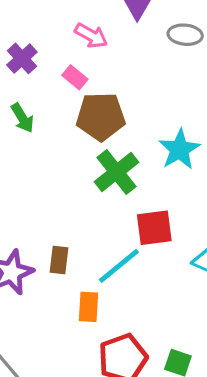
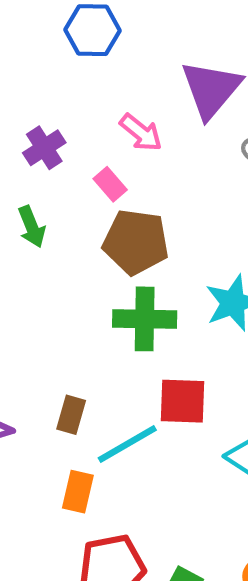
green cross: (116, 172) -> (145, 319), turned 30
brown rectangle: (59, 260) -> (71, 415), moved

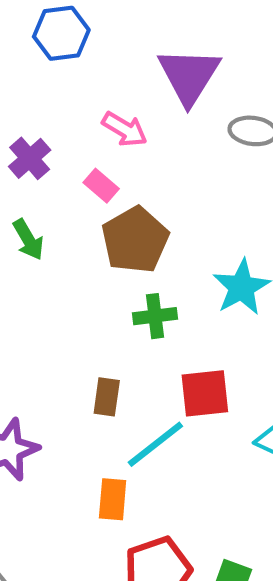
brown pentagon: (136, 242) -> (135, 240), turned -30
green cross: (145, 319) -> (155, 316), size x0.7
brown rectangle: (71, 415) -> (107, 397), moved

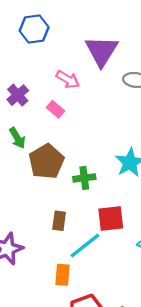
brown pentagon: (135, 240) -> (46, 161), moved

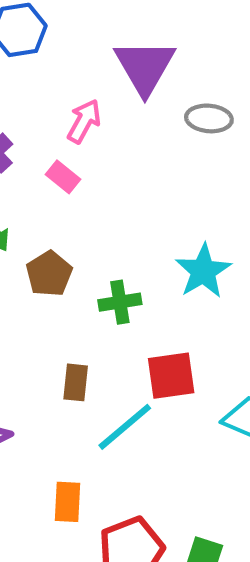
pink arrow: (68, 79) -> (84, 121), turned -90
brown pentagon: (46, 161) -> (49, 274), size x0.7
orange rectangle: (62, 275) -> (68, 502), moved

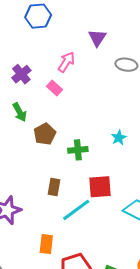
purple triangle: (145, 67) -> (97, 38), size x0.6
cyan star: (203, 271) -> (119, 138), size x0.6

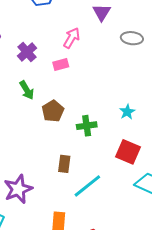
pink rectangle: (54, 88) -> (61, 65), turned -56
red square: (100, 187) -> (128, 152), moved, turned 30

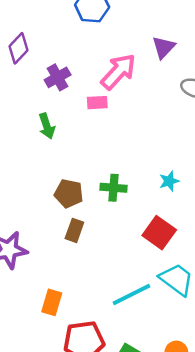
pink arrow: (72, 38) -> (118, 72), size x1.4
brown pentagon: (53, 111) -> (69, 194), moved, turned 30
cyan line: (87, 186) -> (132, 294), moved

